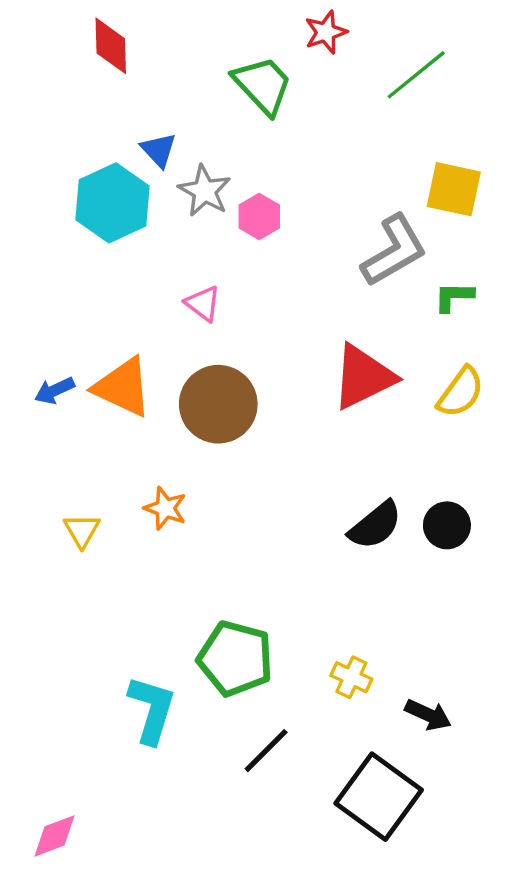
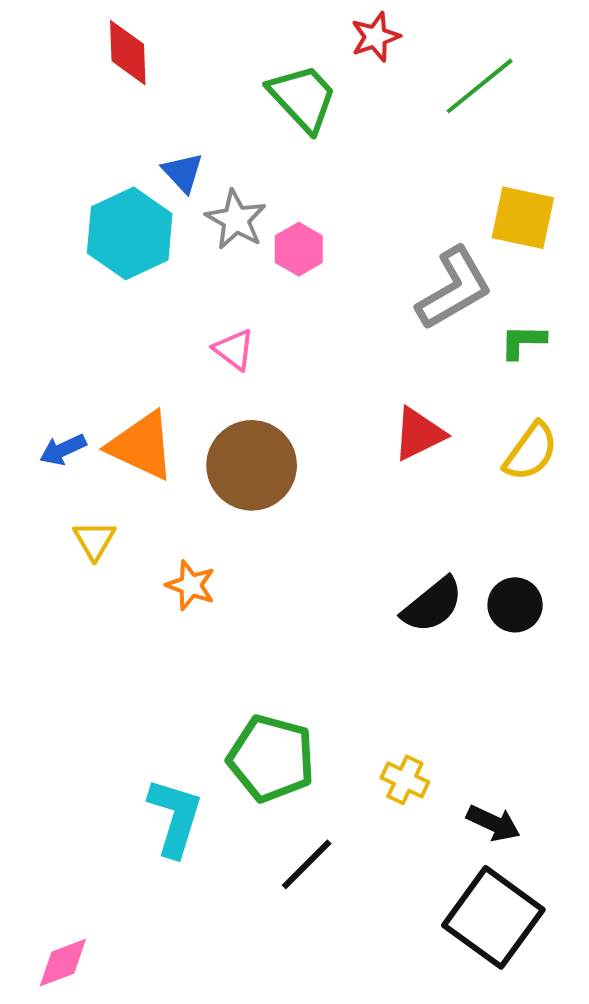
red triangle: (363, 377) -> (419, 434), size x0.7
yellow triangle: (82, 530) -> (94, 540), moved
black square: (379, 797) -> (493, 917), moved

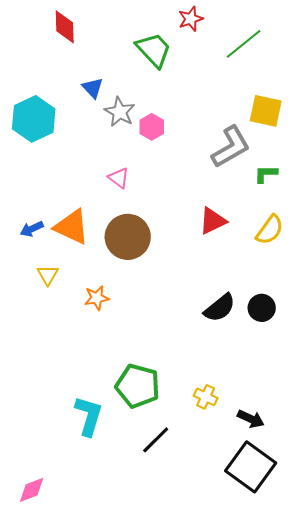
cyan hexagon: (130, 233) -> (34, 119), moved
orange star: (191, 585) -> (97, 298), turned -30

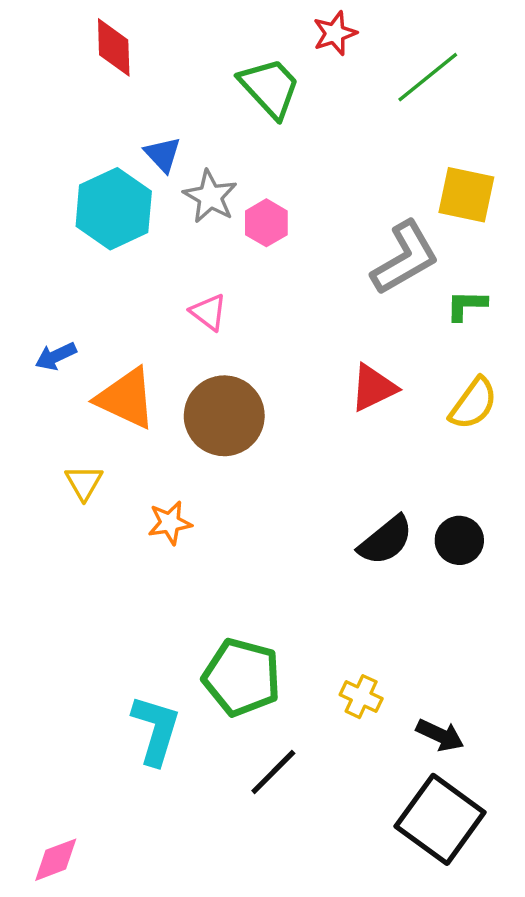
cyan hexagon: (34, 119) -> (114, 209), moved
blue arrow: (32, 229) -> (56, 356), moved

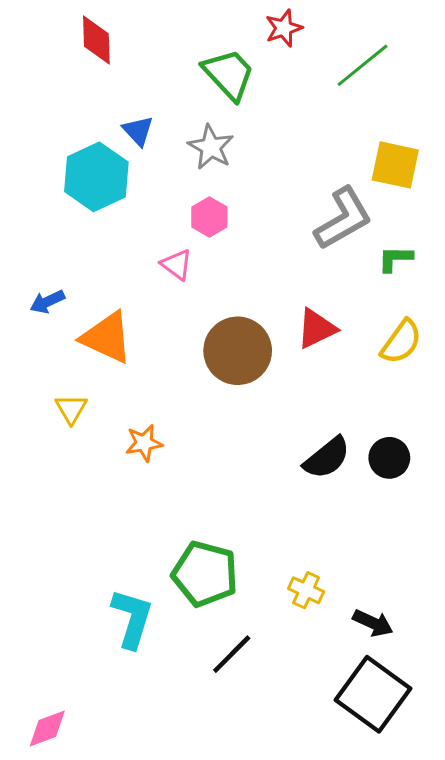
gray star: (210, 196) -> (211, 147), moved
pink hexagon: (266, 223) -> (209, 217), moved
brown circle: (224, 416) -> (238, 351), moved

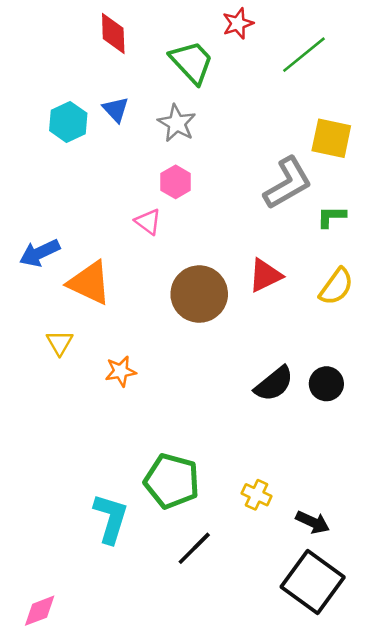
red diamond: (96, 40) -> (113, 33), moved
cyan hexagon: (96, 177) -> (68, 122), moved, size x0.7
blue arrow: (47, 302) -> (40, 253), size x1.4

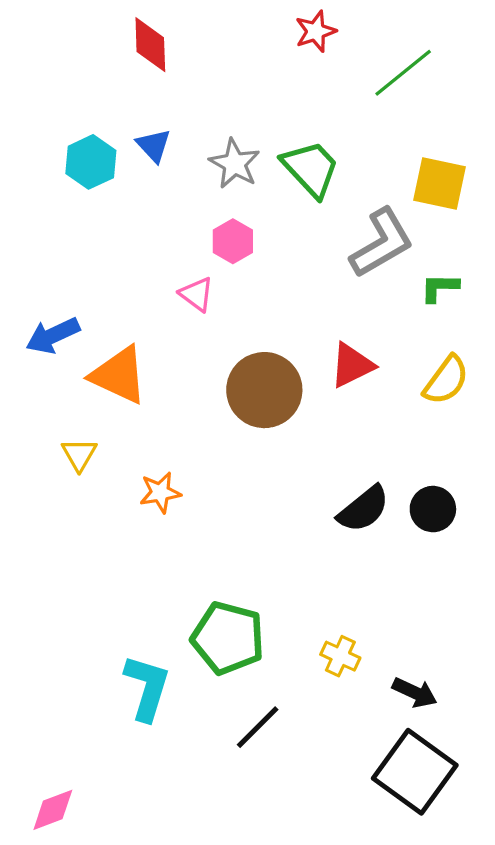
green trapezoid: (192, 62) -> (311, 169), moved

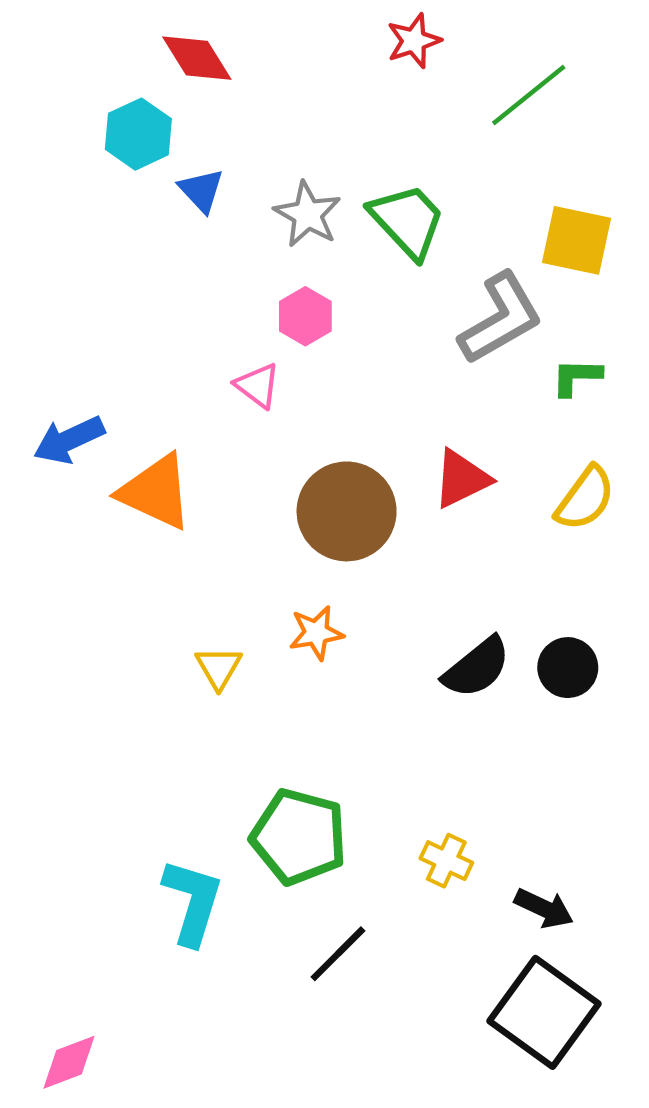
red diamond: (150, 45) -> (197, 58), turned -30
cyan hexagon: (91, 162) -> (138, 134), moved
yellow triangle: (79, 454) -> (219, 668), moved
orange star: (160, 493) -> (316, 633), moved

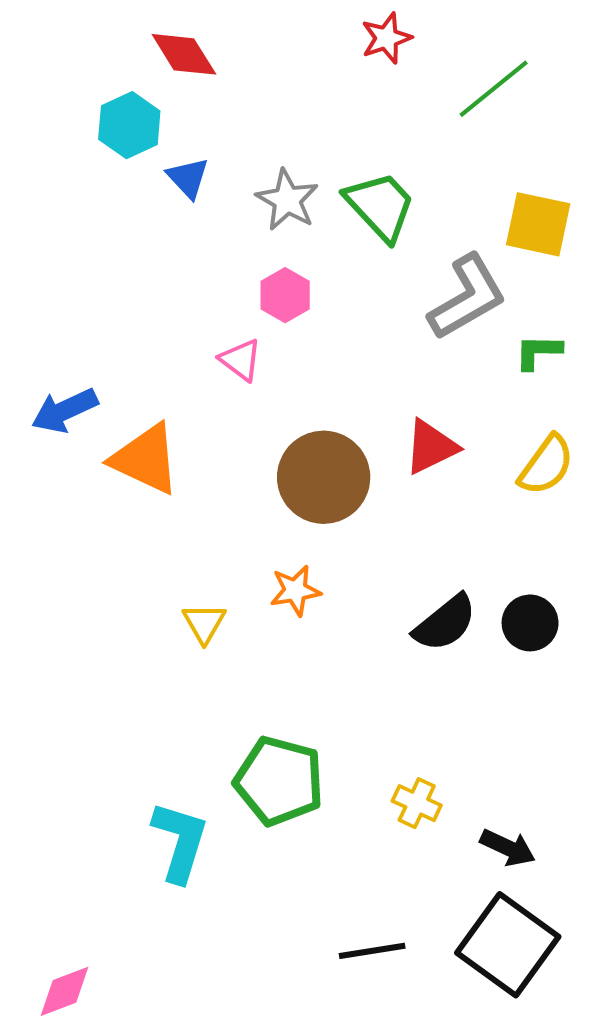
black line: (338, 954) -> (372, 951), moved, turned 36

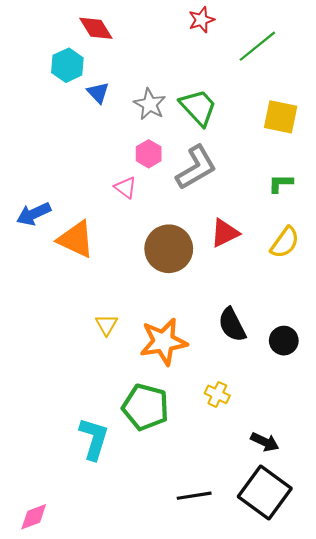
gray L-shape: (467, 297) -> (196, 168), moved
orange star: (295, 591) -> (163, 342), moved, size x1.8
black semicircle: (445, 623) -> (232, 325), turned 102
black circle: (530, 623) -> (284, 341), moved
yellow cross: (417, 803) -> (217, 394), moved

